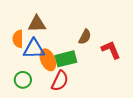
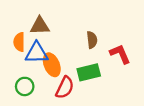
brown semicircle: (85, 37) -> (92, 40), turned -35
green rectangle: (66, 59) -> (89, 72), moved

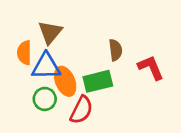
brown triangle: (40, 26) -> (50, 32), turned -48
green rectangle: (89, 72) -> (98, 81), moved
green circle: (25, 86) -> (45, 99), moved

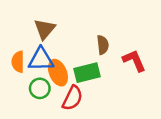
orange semicircle: (24, 53) -> (18, 62), moved

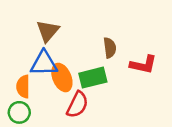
red L-shape: (134, 61) -> (143, 65), turned 125
orange semicircle: (18, 62) -> (23, 87), moved
green circle: (40, 88) -> (19, 112), moved

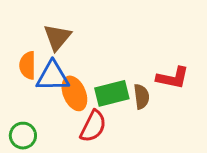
brown semicircle: (110, 48) -> (142, 97), moved
orange semicircle: (23, 87) -> (28, 65), moved

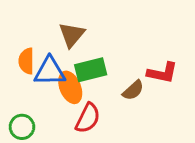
brown triangle: (57, 37) -> (72, 35), moved
green rectangle: (112, 93) -> (91, 70), moved
brown semicircle: (142, 97) -> (133, 90), turned 55

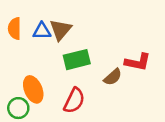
orange semicircle: (26, 61) -> (15, 28), moved
blue triangle: (50, 71) -> (42, 31), moved, size x0.7
orange ellipse: (70, 87) -> (33, 89), moved

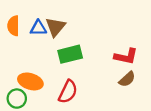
brown semicircle: (113, 77) -> (127, 79), moved
orange ellipse: (33, 89) -> (30, 81), turned -50

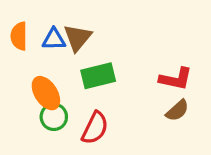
orange ellipse: (30, 81) -> (46, 93), moved, turned 40
green circle: (17, 99) -> (54, 117), moved

